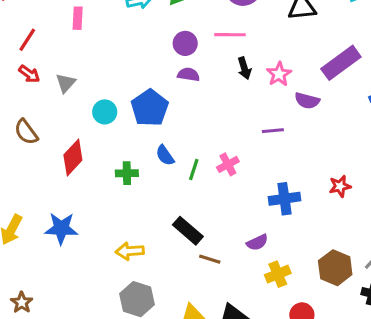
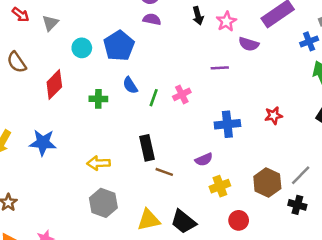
black rectangle: (188, 231) -> (147, 148), turned 35

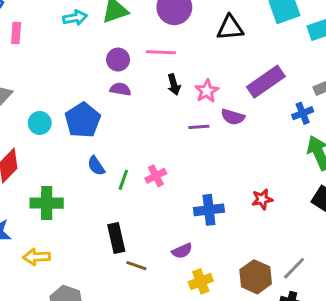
purple line: (220, 68) -> (199, 127), moved
green cross: (98, 99) -> (47, 203), moved, size x1.5
yellow arrow: (99, 163) -> (36, 257), moved

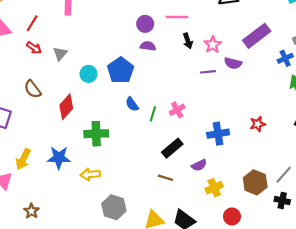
black rectangle: (116, 238) -> (172, 148), moved, turned 65

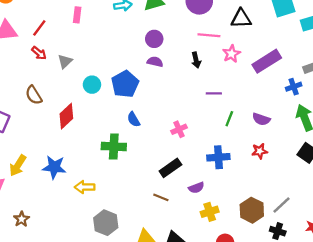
pink line: (177, 17) -> (209, 35), moved
pink star: (213, 45) -> (231, 54), moved
purple semicircle: (233, 63) -> (261, 119), moved
green line: (153, 114) -> (229, 119), moved
green cross: (96, 134) -> (114, 146), moved

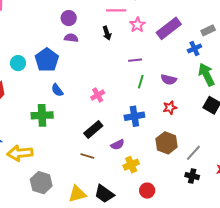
purple line: (214, 93) -> (135, 60), moved
yellow arrow: (85, 187) -> (20, 153), size x1.4
brown hexagon: (252, 210) -> (167, 143), moved

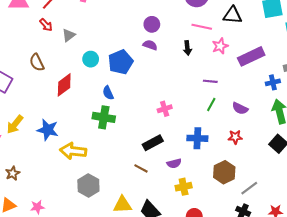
blue semicircle: (57, 90) -> (108, 93), moved

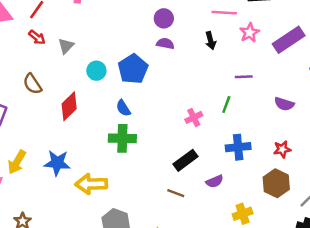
green line: (211, 105) -> (226, 105), moved
red star: (235, 137) -> (282, 149), moved
yellow cross: (184, 187) -> (243, 214), moved

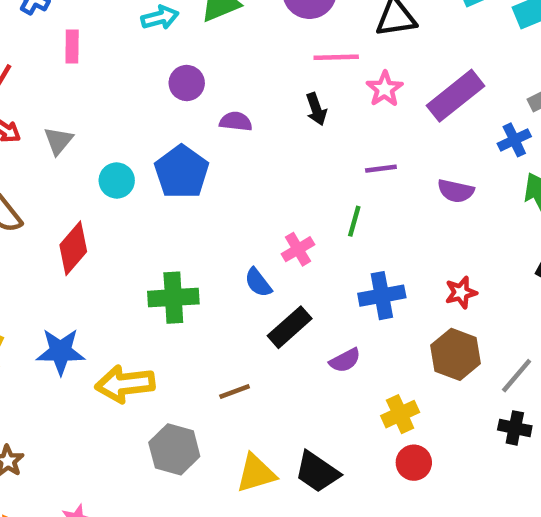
purple circle: (164, 18) -> (187, 83), moved
purple semicircle: (284, 104) -> (456, 191), moved
blue semicircle: (123, 108) -> (258, 283), moved
brown line: (176, 193) -> (235, 391), moved, turned -36

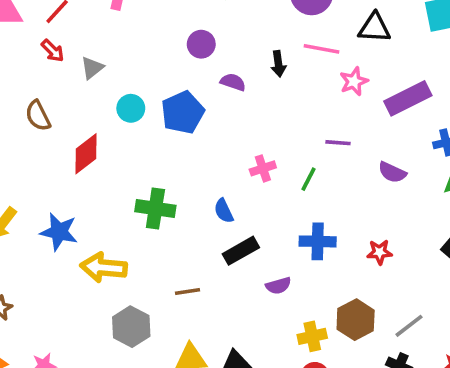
black arrow: (316, 109) -> (278, 64), moved
pink cross: (298, 249) -> (263, 168), moved
brown hexagon: (456, 354) -> (356, 320), moved

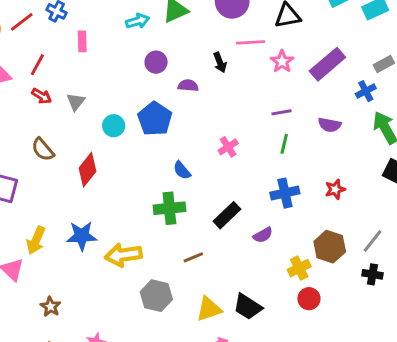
green line: (309, 179) -> (284, 144), moved
green cross: (155, 209) -> (169, 208), moved
blue semicircle: (224, 211) -> (182, 170), moved

